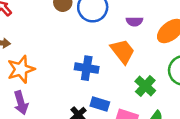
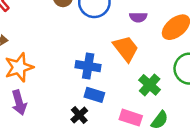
blue rectangle: (100, 104) -> (94, 95), moved

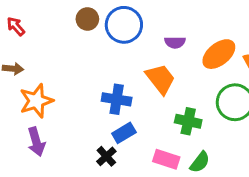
green cross: (150, 85) -> (188, 121), turned -30
blue rectangle: (94, 95) -> (124, 133), turned -48

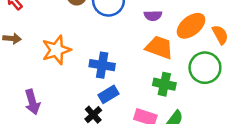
orange trapezoid: (160, 79) -> (159, 47), moved, turned -32
orange star: (36, 101) -> (56, 50), moved

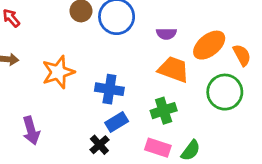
green cross: (164, 84) -> (164, 111), moved, turned -30

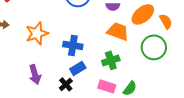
purple arrow: (31, 131) -> (35, 74), moved

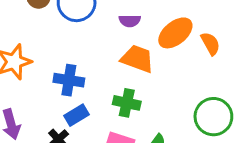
green circle: (154, 47) -> (213, 117), moved
green cross: (111, 60) -> (127, 103), turned 30

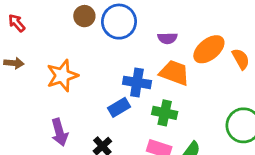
blue cross: (69, 80) -> (137, 82), moved
blue rectangle: (77, 115) -> (119, 107), moved

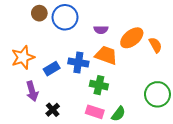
blue rectangle: (119, 107) -> (52, 69), moved
purple arrow: (59, 132) -> (32, 91), moved

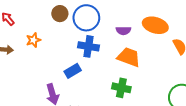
orange ellipse: (132, 38) -> (155, 25), moved, turned 55
orange star: (23, 57) -> (33, 40), moved, size x0.6
blue cross: (78, 62) -> (88, 46), moved

